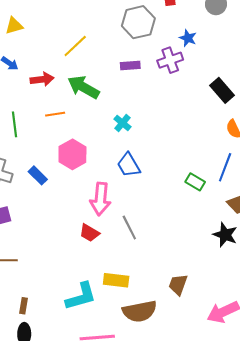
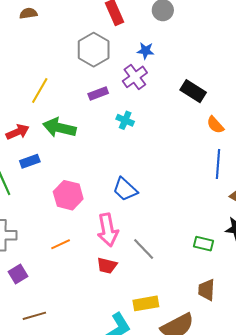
orange line: (55, 114) -> (61, 244), moved
cyan cross: (122, 123) -> (125, 120), moved
blue rectangle: (38, 175) -> (30, 161), moved, turned -48
green rectangle: (195, 182) -> (204, 244), moved

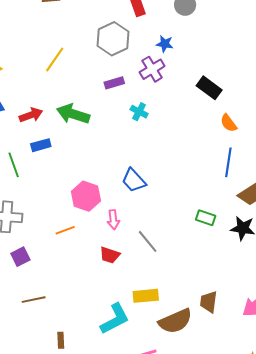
yellow line: (40, 91) -> (55, 59), moved
pink hexagon: (68, 195) -> (86, 196), moved
pink arrow: (108, 230) -> (113, 220), size x0.6
green rectangle: (204, 244) -> (206, 218), moved
brown trapezoid: (207, 290) -> (209, 302), moved

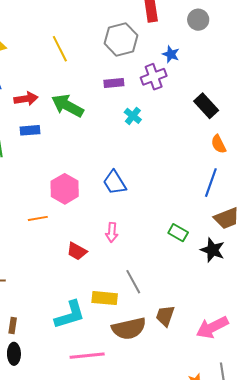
yellow line: (55, 59) -> (60, 49), turned -72
pink arrow: (113, 220) -> (112, 232), moved
gray line: (148, 241) -> (133, 282), moved

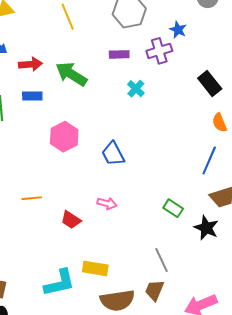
pink hexagon: (65, 189) -> (64, 137), moved
orange line: (38, 218) -> (32, 198), moved
pink arrow: (112, 232) -> (107, 203), turned -84
gray line: (133, 282) -> (162, 260), moved

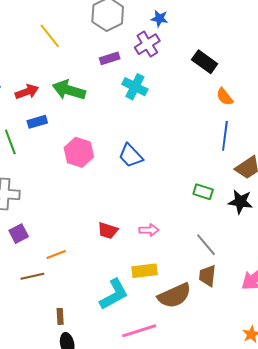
cyan cross: (136, 89) -> (135, 87), size x1.4
orange line: (32, 198) -> (56, 255), moved
pink arrow: (107, 203) -> (149, 230), moved

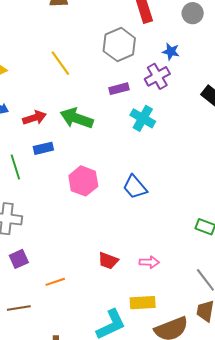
brown line: (32, 276) -> (19, 308), moved

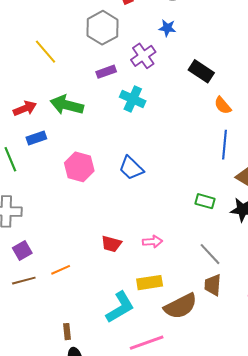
blue star: (171, 52) -> (167, 28), moved
brown line: (19, 308) -> (24, 281), moved

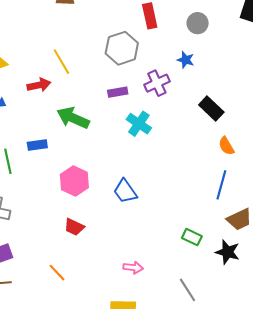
red arrow: (25, 108) -> (39, 85), moved
red trapezoid: (111, 244) -> (74, 227), moved
orange line: (61, 270) -> (57, 273), moved, turned 60

